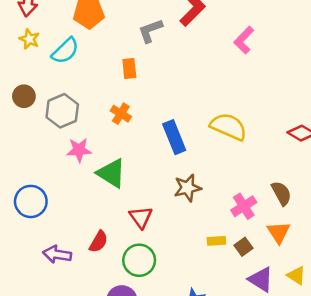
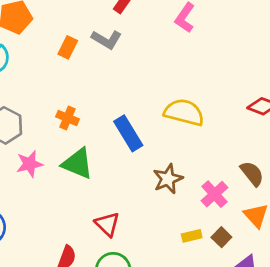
gray L-shape: (150, 31) -> (106, 39), moved, turned -120
orange rectangle: (129, 68) -> (68, 47), moved, turned 42
green triangle: (111, 173) -> (78, 164), moved
brown star: (188, 188) -> (168, 179), moved

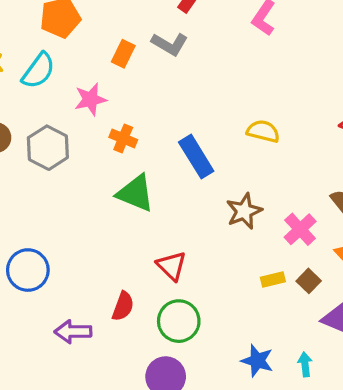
yellow semicircle: (184, 112) -> (263, 131), size x0.7
pink star: (30, 164) -> (90, 99), moved

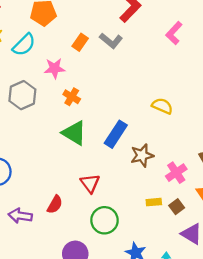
blue rectangle: (196, 157) -> (116, 134), moved, turned 56
green circle: (179, 321) -> (104, 220), moved

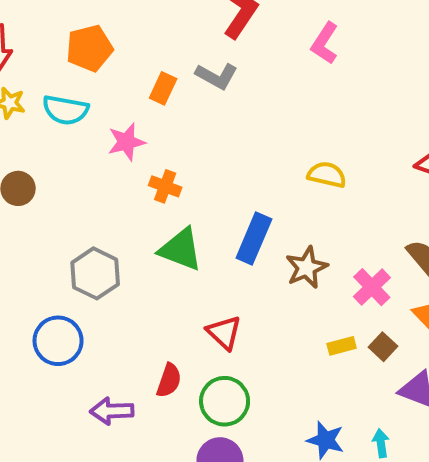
cyan semicircle: (24, 45) -> (65, 110), turned 65
gray hexagon: (22, 95) -> (95, 273), moved
green circle: (104, 220) -> (225, 401), moved

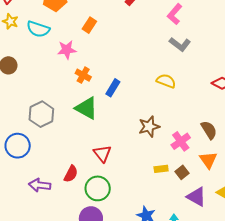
gray L-shape: (217, 76) -> (180, 44), moved
blue rectangle: (254, 238) -> (113, 88), moved, size x0.7

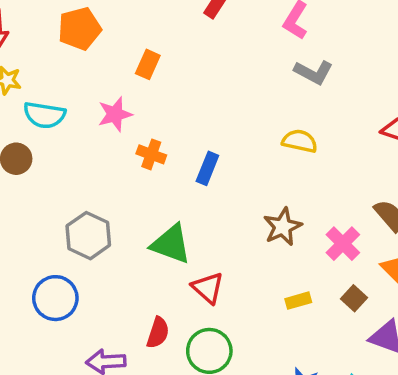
cyan semicircle: (38, 29) -> (44, 115), moved
green triangle: (86, 108) -> (171, 244), moved
yellow rectangle: (161, 169) -> (298, 301), moved

